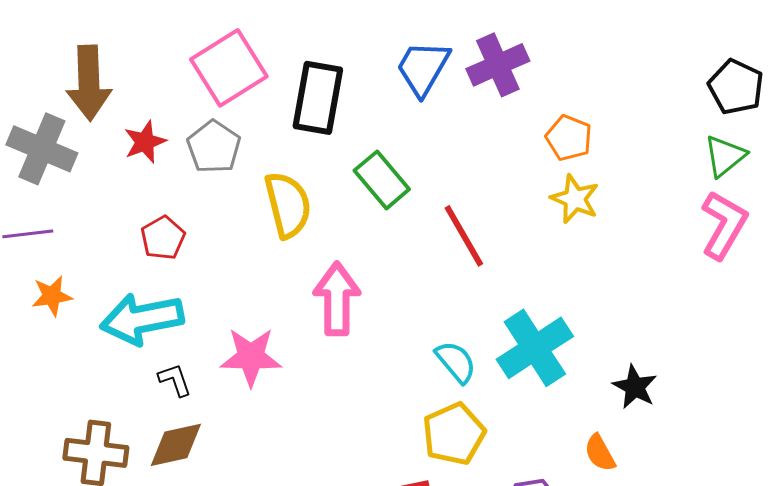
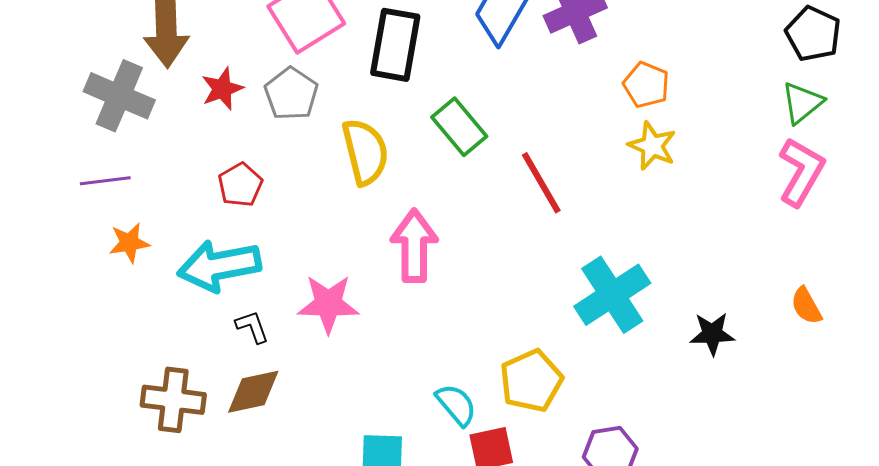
cyan semicircle: (456, 362) -> (456, 405), moved
black star: (635, 387) -> (712, 334), turned -30
orange semicircle: (600, 453) -> (806, 306), moved

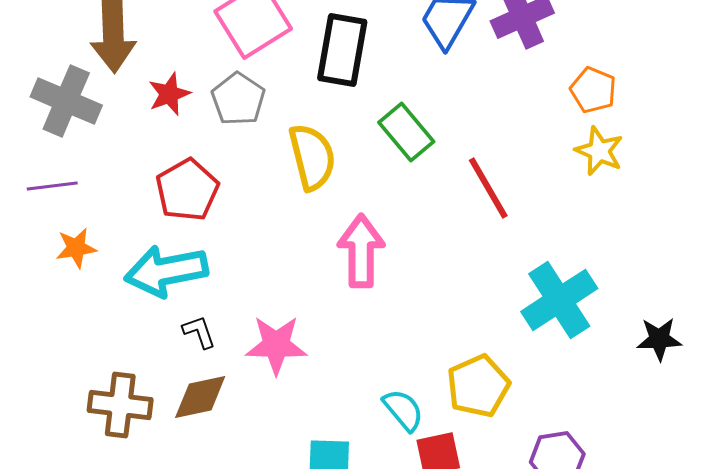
red pentagon: (240, 185) -> (187, 190), size x1.4
pink star: (328, 304) -> (276, 345), moved

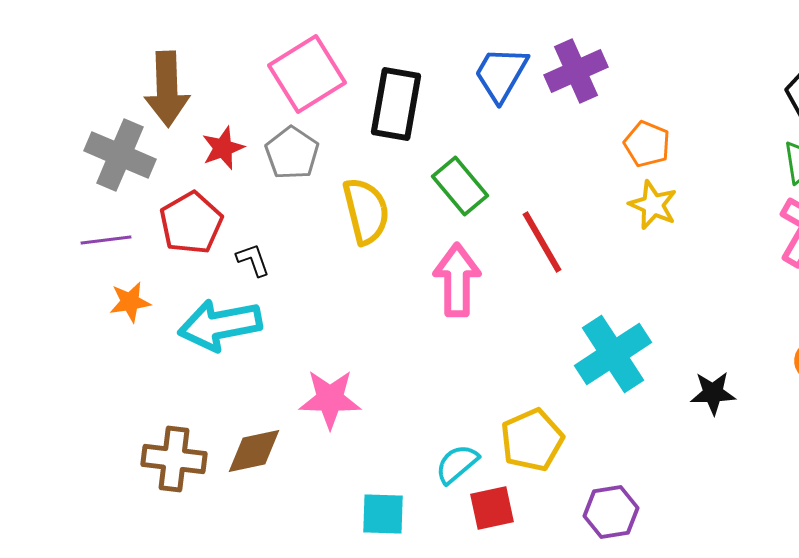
red pentagon: (187, 190) -> (191, 223), moved
pink arrow: (361, 251) -> (457, 280), moved
black L-shape: (199, 332) -> (253, 260), moved
cyan semicircle: (403, 410) -> (457, 464), turned -90

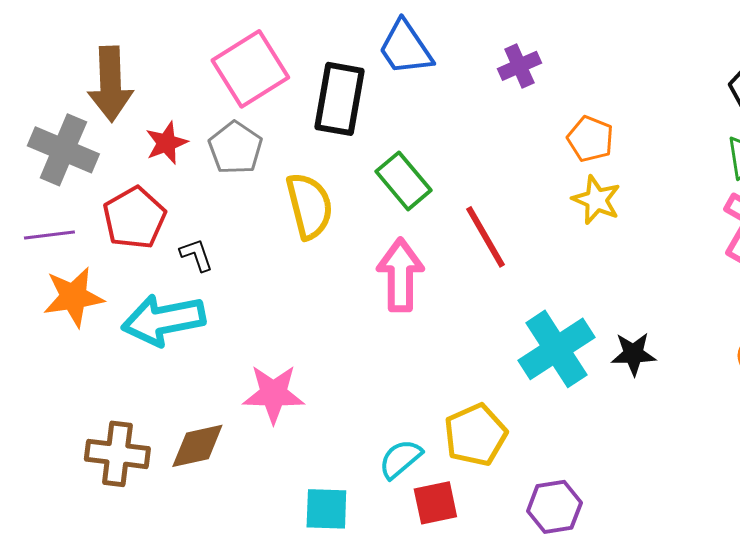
purple cross: (576, 71) -> (519, 66), size x0.7
blue trapezoid: (501, 74) -> (405, 48), moved, turned -64
orange star: (130, 302) -> (73, 297), size x1.5
black star: (713, 393) -> (633, 354), moved

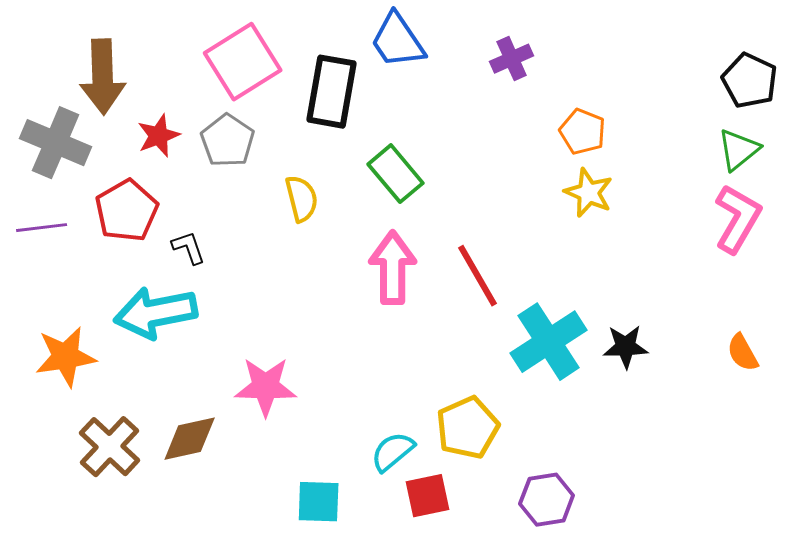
yellow semicircle: (309, 206) -> (302, 199), size x0.7
red line: (485, 237) -> (478, 276), moved
orange star: (73, 297) -> (66, 357), moved
brown cross: (117, 454) -> (110, 447), turned 36

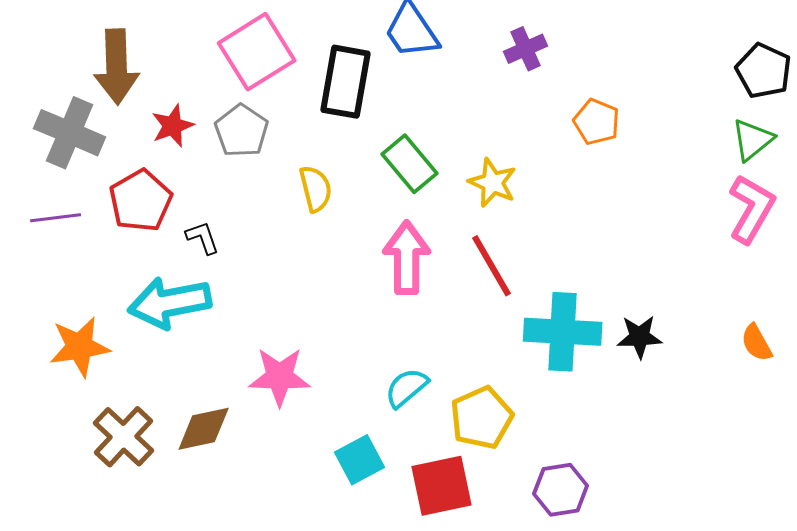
yellow star: (589, 193) -> (493, 183), moved
cyan cross: (549, 342) -> (563, 332), turned 36
cyan semicircle: (393, 452) -> (407, 388), moved
red square: (428, 496) -> (442, 486), size x1.4
cyan square: (319, 502) -> (360, 460), moved, turned -30

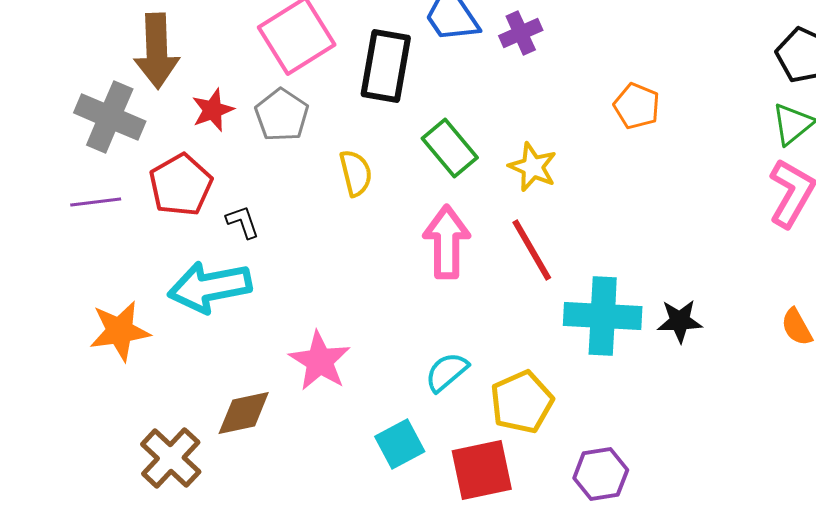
purple cross: (526, 49) -> (521, 33), moved
pink star: (280, 377) -> (320, 361), turned 30
brown cross: (124, 437) -> (171, 458), moved

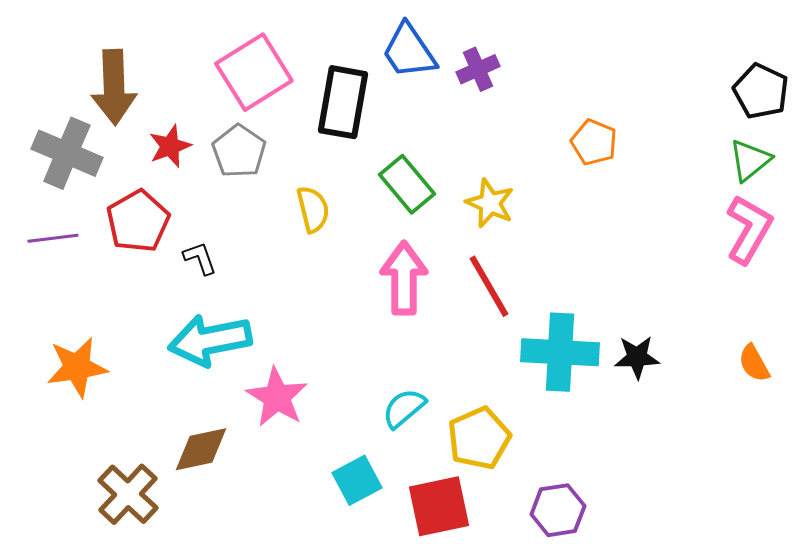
cyan arrow: (210, 287) -> (210, 340), moved

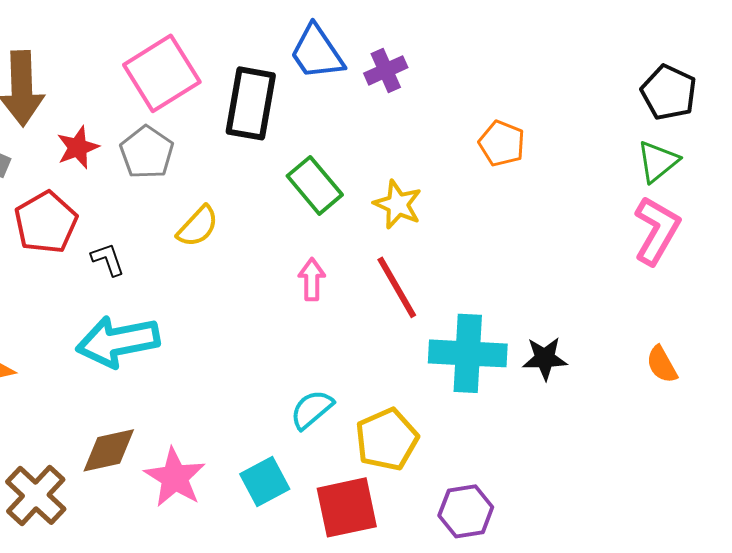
yellow semicircle: (313, 209) -> (198, 226), moved, turned 57
pink arrow: (404, 278) -> (312, 279), size x0.6
pink star: (277, 397) -> (175, 477), moved

